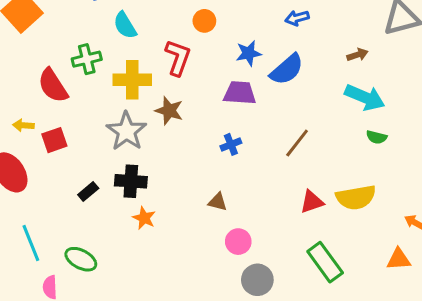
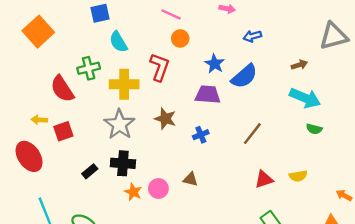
blue star: (249, 53) -> (215, 64), turned -30
brown star: (169, 111) -> (165, 119), moved
yellow semicircle: (356, 197) -> (298, 176), size x0.6
pink circle: (238, 242) -> (158, 189), moved

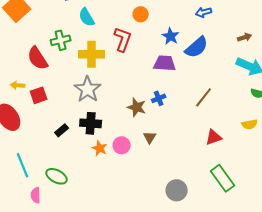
brown star: (165, 119) -> (137, 107), moved
yellow semicircle: (298, 176) -> (250, 124), moved
brown triangle: (191, 179) -> (150, 137), turned 48

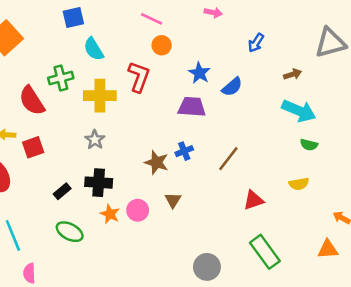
blue arrow: (204, 12) -> (256, 43), moved, turned -42
blue semicircle: (197, 47) -> (232, 87), size x0.7
gray star: (88, 89) -> (95, 140), size x0.6
brown line: (204, 97) -> (228, 159), moved
green ellipse: (57, 176) -> (70, 232), moved

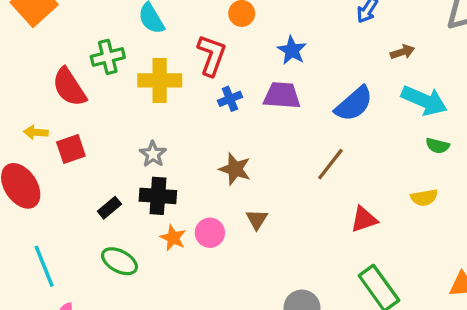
brown arrow: (293, 74) -> (402, 52), moved
blue semicircle: (232, 87) -> (354, 104), moved, size x1.4
gray star: (95, 140) -> (153, 154), moved
blue cross: (184, 151) -> (230, 99), moved

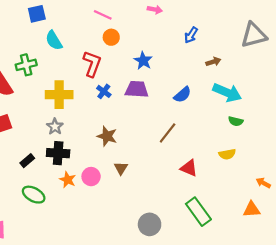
yellow cross: (160, 80) -> (59, 95), moved
blue cross: (230, 99) -> (104, 91), turned -32
blue semicircle: (354, 104) -> (182, 95), size x0.7
red triangle: (364, 219) -> (189, 168), turned 42

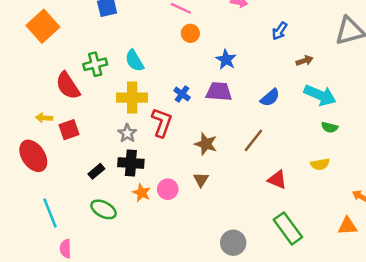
cyan semicircle: (54, 40) -> (134, 61), moved
red L-shape: (92, 64) -> (162, 123), moved
brown star: (107, 136) -> (206, 144), moved

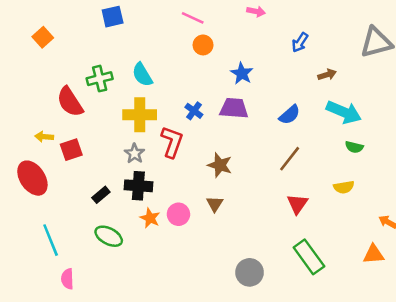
orange square: (43, 26) -> (43, 37), size x0.6
brown line: (253, 140) -> (290, 159), moved
red triangle: (277, 180) -> (297, 204), turned 42

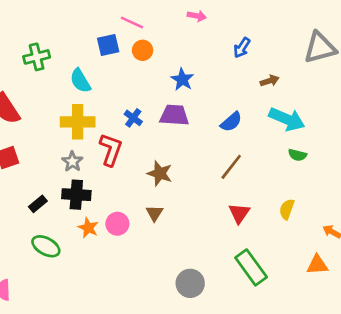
blue square: (113, 17) -> (108, 45), moved
green cross: (100, 79) -> (37, 57), moved
yellow semicircle: (344, 187) -> (287, 209), moved, turned 120

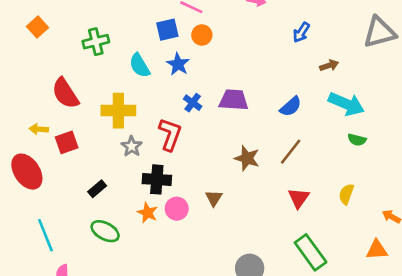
blue star: (182, 79) -> (178, 64), moved
yellow cross: (78, 122) -> (118, 111), moved
brown star: (160, 173) -> (247, 158), moved
black cross: (76, 195) -> (157, 179), moved

